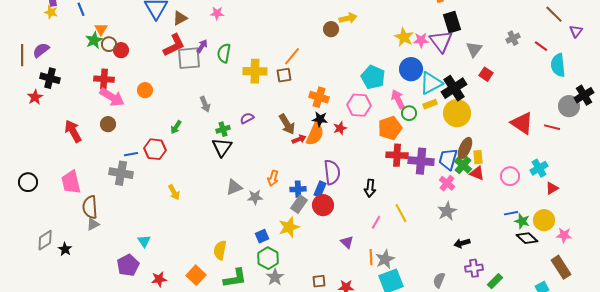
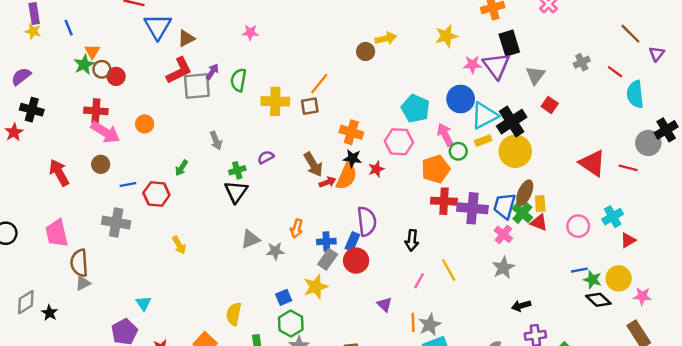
pink star: (217, 13) -> (250, 32), moved
yellow star: (404, 37) -> (446, 36), moved, turned 30
blue line: (131, 154) -> (128, 185), moved

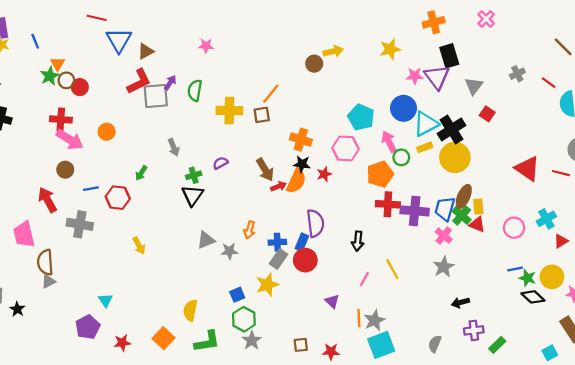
red arrow: (59, 173) -> (47, 200), moved

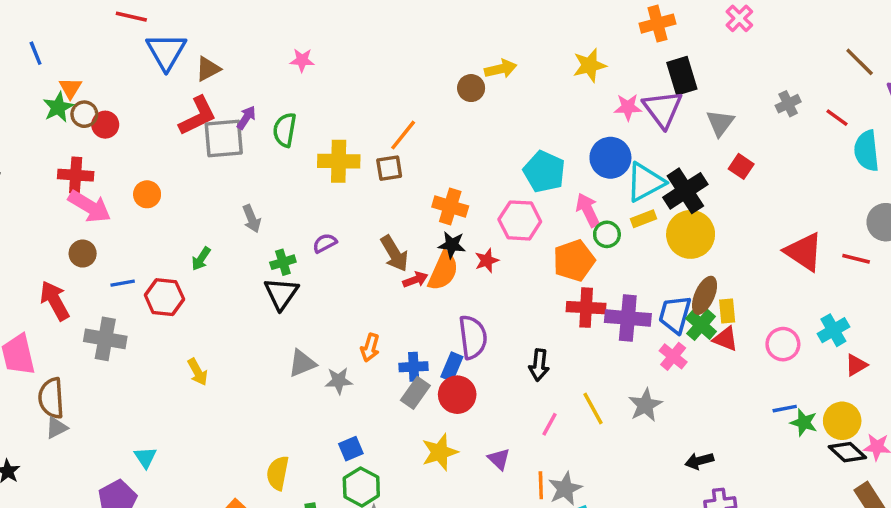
gray star: (444, 267) -> (645, 405), moved
yellow star: (267, 285) -> (440, 452), moved
black diamond: (533, 297) -> (847, 452), moved

